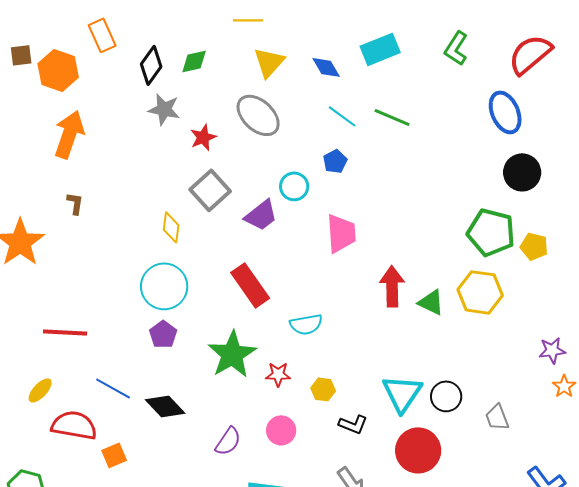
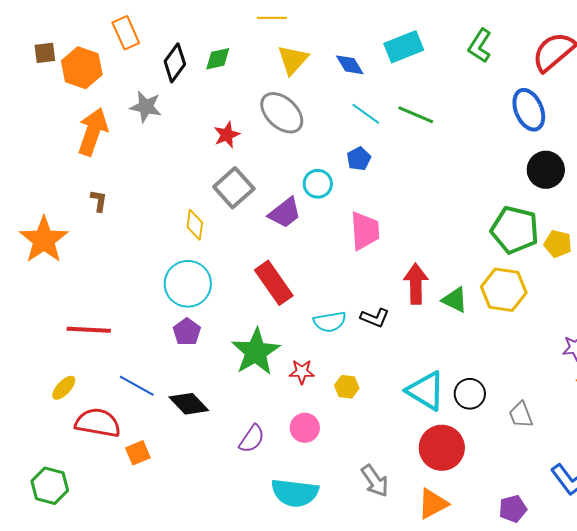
gray star: (164, 109) -> (146, 107), moved
cyan triangle: (402, 393) -> (426, 391), turned -33
black L-shape: (353, 424) -> (375, 318), moved

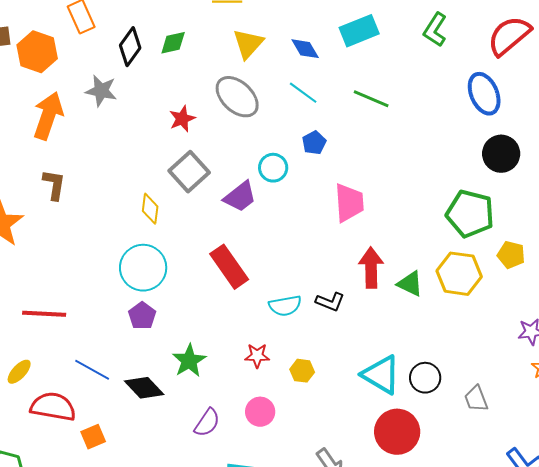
cyan line: (366, 114) -> (303, 93), moved
brown L-shape: (99, 201) -> (54, 185), size x1.4
pink trapezoid: (365, 231) -> (349, 203), moved
yellow pentagon: (558, 244) -> (511, 255), moved
green star: (256, 352) -> (189, 361), moved, size x0.7

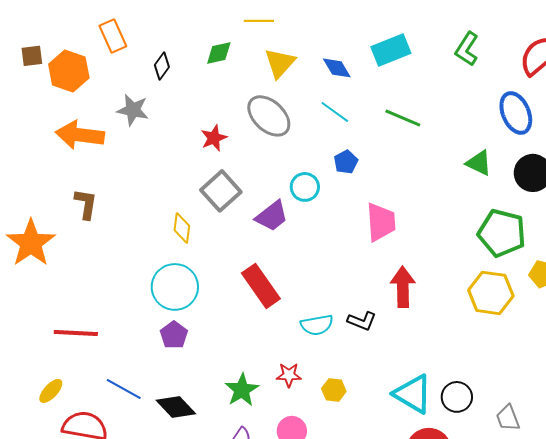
green diamond: (173, 43) -> (219, 53), moved
black diamond: (130, 47) -> (162, 66), size x0.7
orange arrow: (48, 116) -> (80, 135), turned -102
green triangle: (410, 284) -> (479, 163), moved
green star: (189, 361) -> (242, 390), moved

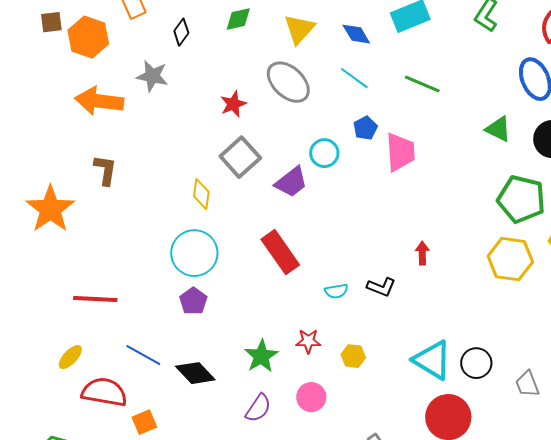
pink trapezoid: (381, 222) -> (400, 152), moved
red arrow: (403, 287) -> (422, 253), size x0.6
cyan semicircle: (317, 325) -> (336, 291), size x0.7

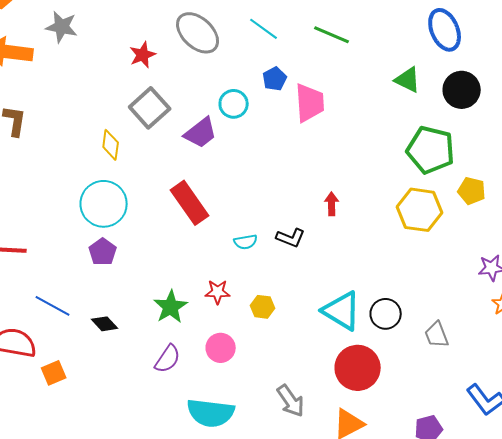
black diamond: (195, 373) -> (105, 324), size x0.7

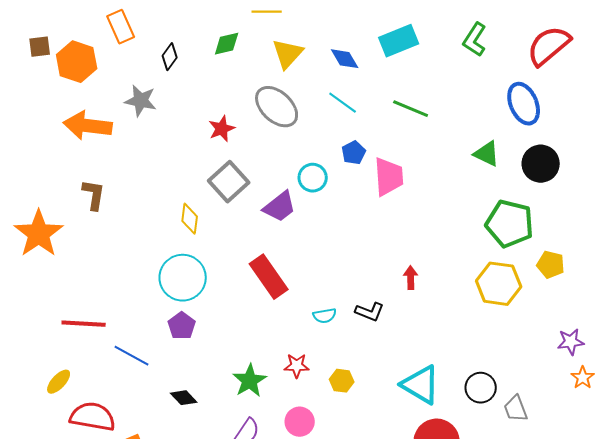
blue line: (53, 306) -> (132, 356), moved
black circle: (386, 314) -> (481, 388), moved

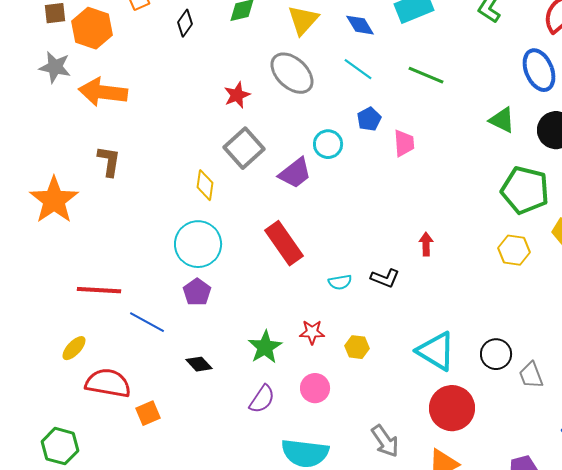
gray star: (141, 101) -> (55, 67), moved
pink trapezoid: (389, 177) -> (404, 143), size x0.7
yellow hexagon: (499, 284) -> (514, 250), size x0.7

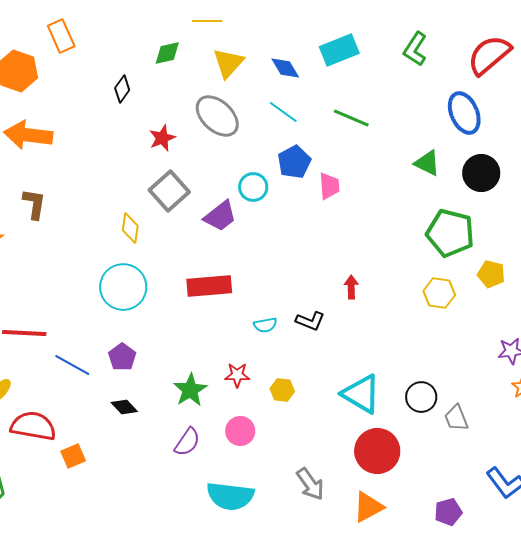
black diamond: (185, 23) -> (122, 89), moved
blue pentagon: (369, 119) -> (294, 162), size x1.4
red rectangle: (284, 243) -> (209, 286), turned -60
purple pentagon: (197, 292) -> (122, 357), moved

